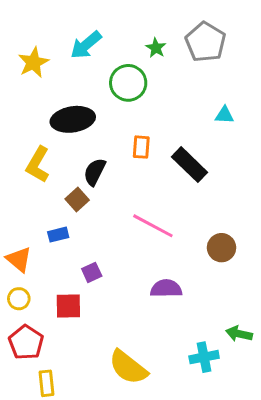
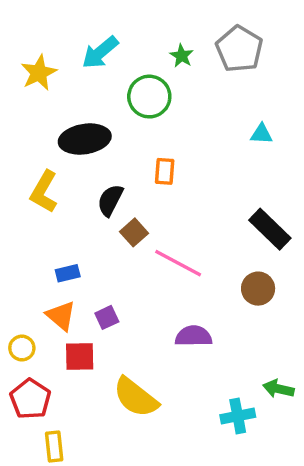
black rectangle: (189, 165) -> (270, 229), moved
brown square: (77, 200) -> (134, 232), moved
orange triangle: (19, 259) -> (61, 316), moved
yellow semicircle: (128, 367) -> (136, 397), moved

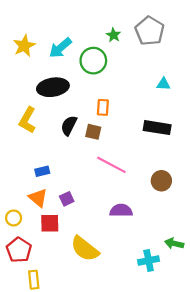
cyan arrow: (100, 52) -> (60, 48), moved
black rectangle: (270, 229) -> (157, 128), moved, turned -35
brown square: (134, 232) -> (93, 132), moved, turned -35

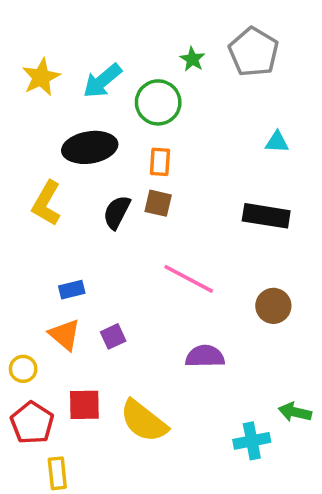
orange rectangle: (103, 107) -> (160, 162), moved
brown square: (93, 132) -> (158, 203), moved
red square: (50, 223) -> (84, 405), moved

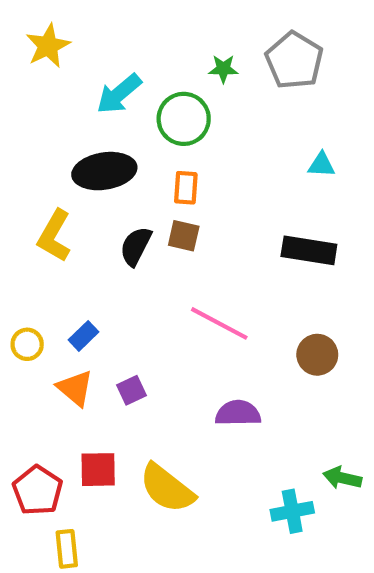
green star: (192, 59) -> (223, 69), turned -30
yellow star: (41, 77) -> (48, 46), moved
blue rectangle: (72, 290) -> (83, 336), turned -30
yellow circle: (23, 369) -> (27, 344), moved

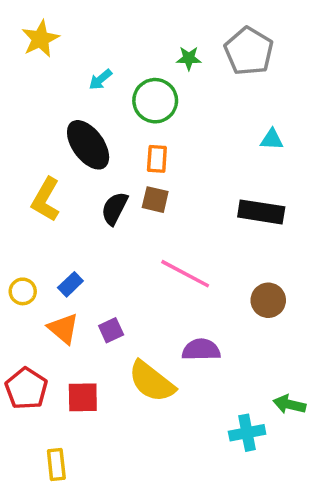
cyan arrow: (119, 94) -> (100, 79), size x0.6
black ellipse: (104, 171) -> (88, 145), turned 63
yellow semicircle: (167, 488) -> (152, 381), moved
red pentagon: (38, 490) -> (26, 389), moved

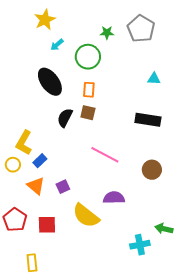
yellow star: (40, 39) -> (45, 20), moved
yellow L-shape: (46, 200) -> (24, 143), moved

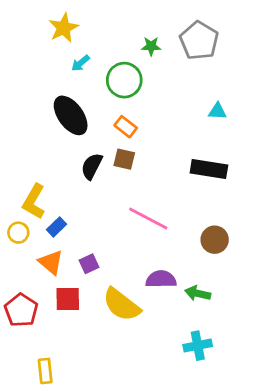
orange rectangle: (89, 90) -> (126, 127), turned -56
red square: (47, 225) -> (68, 299), moved
green arrow: (164, 229) -> (198, 293), moved

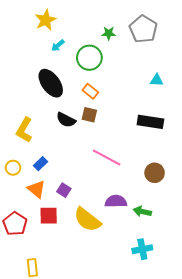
black semicircle: (92, 166) -> (66, 120), turned -90
yellow L-shape: (34, 202) -> (24, 130), moved
purple square: (89, 264) -> (64, 190), turned -32

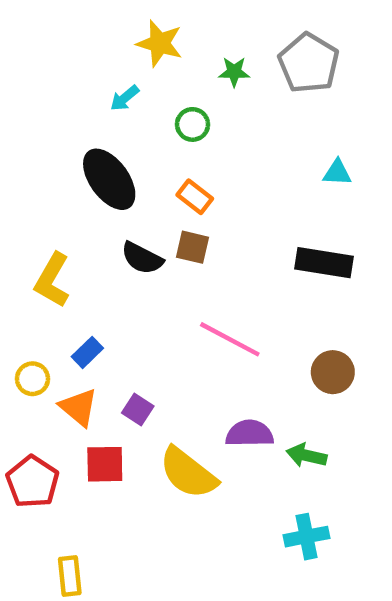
yellow star: (46, 20) -> (160, 43), moved, turned -30
green circle: (89, 58) -> (193, 124), size x0.6
yellow circle: (13, 168) -> (32, 379), moved

